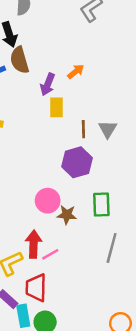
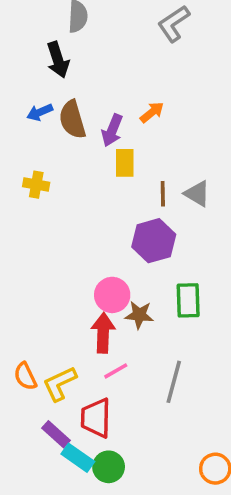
brown semicircle: (19, 60) -> (72, 119), moved
gray triangle: (108, 129) -> (197, 194), turned -30
red arrow: (34, 244) -> (103, 333), moved
gray line: (112, 248) -> (174, 382), moved
cyan rectangle: (23, 316) -> (78, 458), turned -45

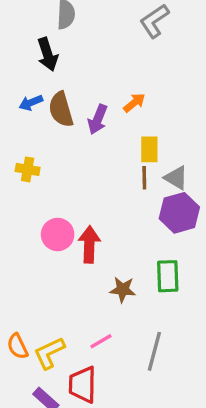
yellow rectangle: (125, 163) -> (149, 149), moved
purple hexagon: (154, 241) -> (179, 213), moved
pink circle: (112, 295) -> (58, 234), moved
red arrow: (103, 333) -> (89, 245), moved

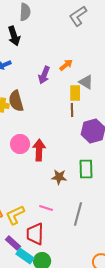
brown semicircle: (61, 109) -> (16, 101), moved
gray triangle: (176, 178) -> (86, 82), moved
pink line: (101, 341) -> (46, 208), turned 48

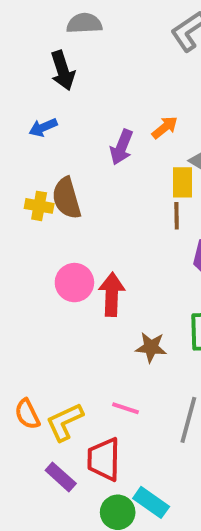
gray semicircle: (25, 12) -> (84, 23), turned -96
cyan rectangle: (25, 256) -> (151, 502), moved

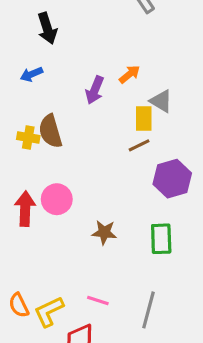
brown line: (177, 216) -> (139, 145), turned 65
red arrow: (112, 294) -> (25, 209), moved
brown star: (151, 347) -> (104, 232), moved

